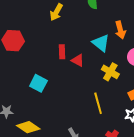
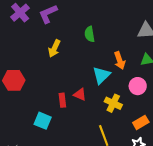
cyan triangle: (101, 43) -> (101, 75), turned 42
red rectangle: (62, 52) -> (62, 100), moved

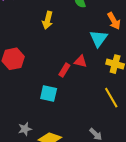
red rectangle: (62, 100) -> (64, 70), turned 48

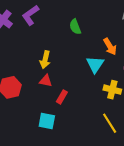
yellow arrow: (48, 20) -> (45, 60), moved
red triangle: (81, 61) -> (46, 81), moved

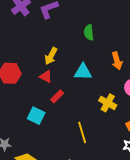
cyan triangle: (95, 65) -> (83, 72), moved, turned 42
yellow line: (110, 123) -> (82, 132), moved

